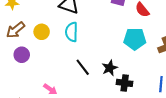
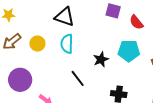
purple circle: (22, 55) -> (20, 80), moved, size x1.5
black star: (110, 68) -> (101, 59), moved

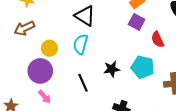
yellow circle: (37, 44) -> (49, 48), moved
purple circle: (20, 80) -> (40, 71), moved

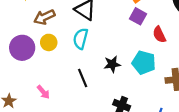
brown arrow: (24, 28) -> (44, 17), moved
purple circle: (40, 71) -> (22, 48), moved

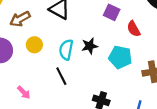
cyan semicircle: (81, 39) -> (66, 50), moved
yellow circle: (49, 42) -> (34, 45), moved
black star: (112, 64) -> (90, 46), moved

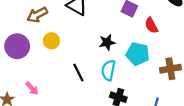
cyan semicircle: (66, 50) -> (108, 70), moved
pink arrow: (24, 92) -> (32, 88), moved

